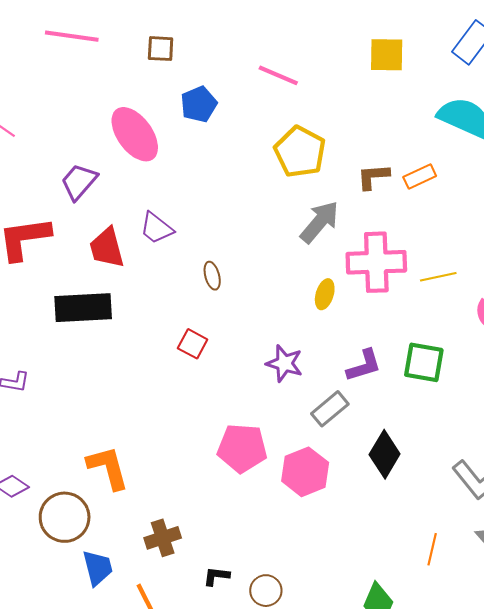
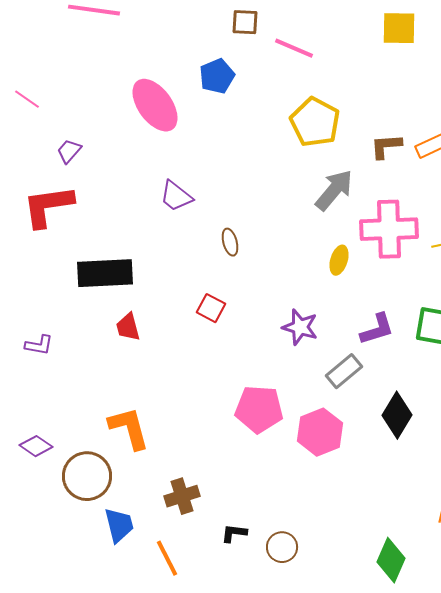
brown square: (161, 49) -> (245, 22), moved
purple trapezoid: (79, 182) -> (69, 151), moved, size x0.7
red trapezoid: (107, 248) -> (128, 327), moved, size x0.7

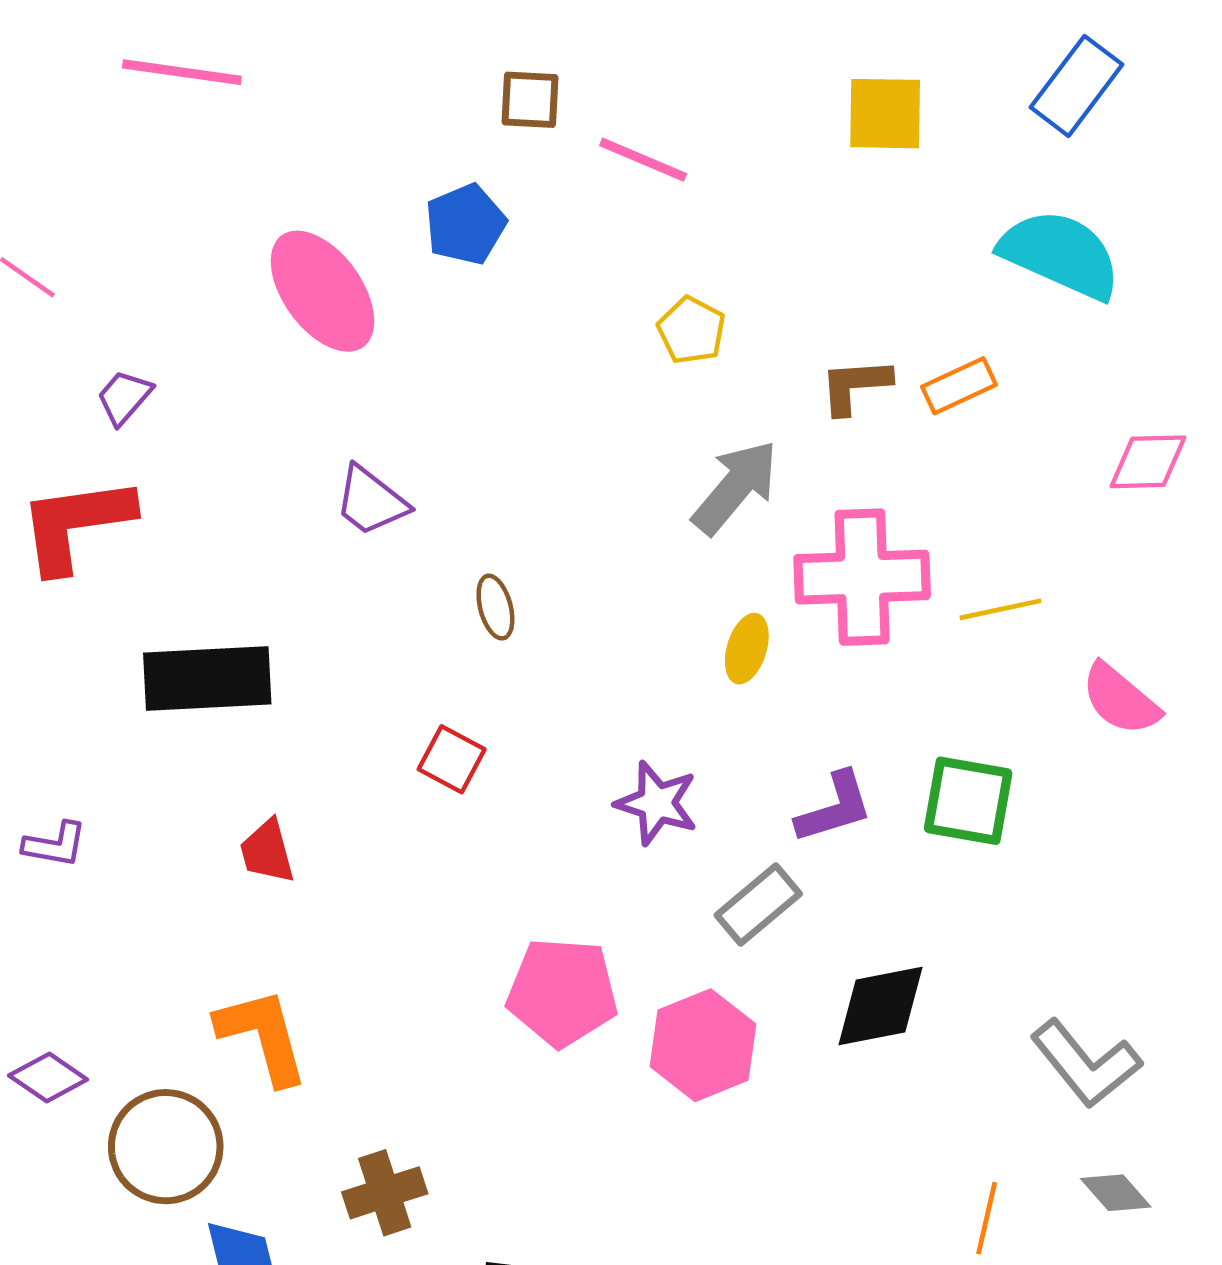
yellow pentagon: (315, 122) -> (691, 330), size x0.6
red trapezoid: (128, 327) -> (267, 851), moved
black diamond: (397, 415) -> (881, 1006), turned 48

